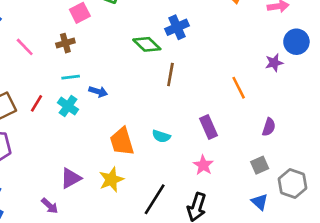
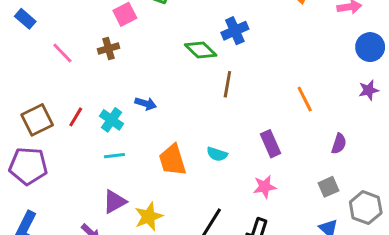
purple star: (274, 63) -> (369, 90), moved
cyan line: (71, 77) -> (114, 156), moved
pink star: (203, 165) -> (265, 187), turned 30
yellow star: (111, 180) -> (149, 216), moved

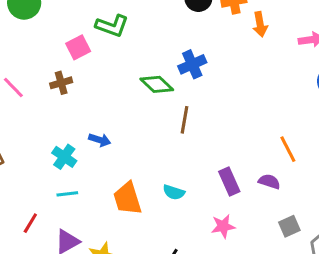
orange line: (305, 99) -> (288, 149), moved
red line: (76, 117) -> (30, 223), moved
purple semicircle: (339, 144) -> (269, 182), moved, turned -90

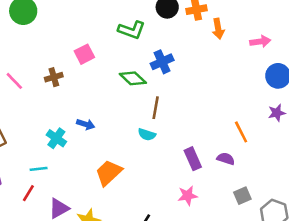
green L-shape: (112, 26) -> (132, 30), moved
pink square: (78, 47) -> (84, 54), moved
cyan semicircle: (174, 192) -> (147, 134), moved
cyan line: (67, 194) -> (39, 169), moved
orange trapezoid: (127, 198) -> (109, 173), turned 64

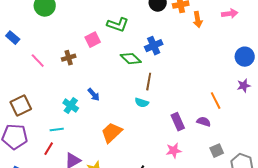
green L-shape: (132, 30) -> (118, 25), moved
pink arrow: (260, 41) -> (230, 14), moved
blue arrow: (86, 124) -> (94, 95), turned 32

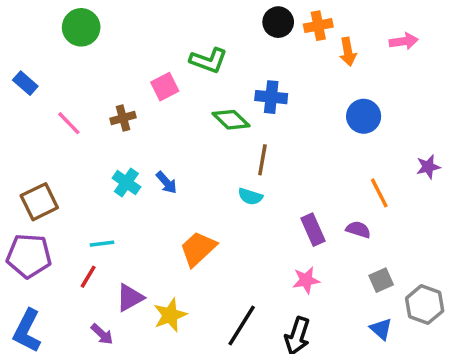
blue cross: (154, 46) -> (271, 97), turned 30
blue circle: (245, 57) -> (364, 116), moved
cyan cross: (71, 106) -> (126, 183), moved

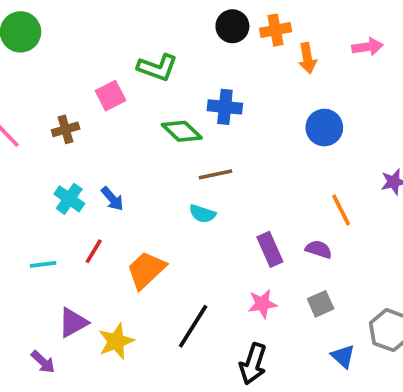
brown line: (262, 160) -> (216, 174), turned 68
red line: (88, 277) -> (94, 251), moved
gray square: (381, 280) -> (321, 304), moved
black line: (242, 325) -> (193, 326), moved

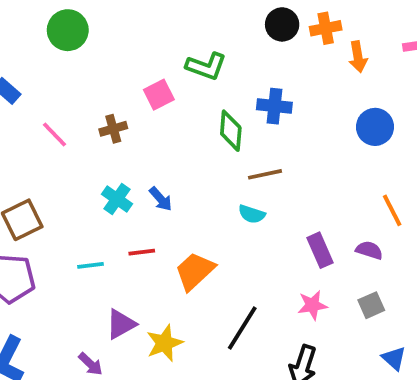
green diamond: (182, 131) -> (231, 131), turned 51
red line: (94, 251) -> (142, 252), turned 52

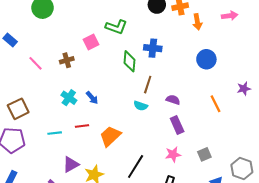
brown line: (265, 174) -> (148, 85), turned -60
purple semicircle: (369, 250) -> (173, 100), moved

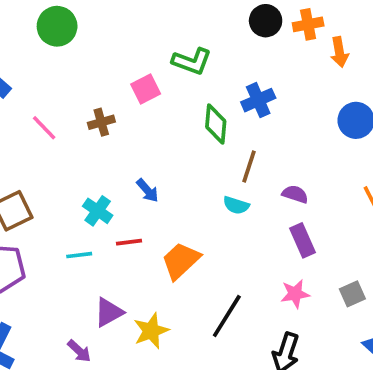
blue cross: (153, 48) -> (258, 100), turned -30
cyan cross: (69, 98) -> (98, 211), moved

